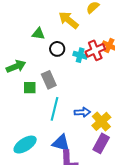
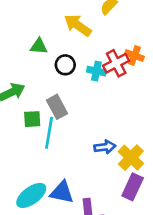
cyan line: (54, 109) -> (49, 133), moved
blue triangle: (61, 143) -> (62, 192), moved

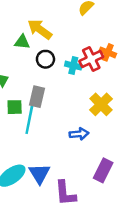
yellow arrow: (78, 25) -> (40, 29), moved
gray rectangle: (57, 107) -> (37, 97), turned 40
yellow cross: (131, 158) -> (101, 104), moved
blue triangle: (62, 192) -> (39, 174), turned 45

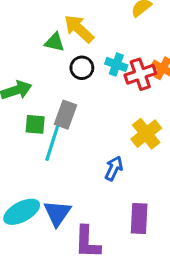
cyan cross: (73, 66) -> (116, 64), moved
blue arrow: (79, 134) -> (114, 168), turned -66
purple rectangle: (103, 170) -> (139, 219), turned -30

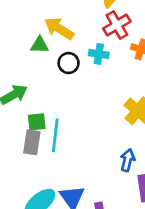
red cross: (140, 74) -> (117, 25), moved
gray rectangle: (66, 115) -> (32, 142), moved
blue arrow: (114, 168) -> (128, 160), moved

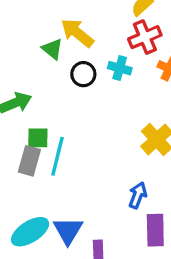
green triangle: (40, 45) -> (52, 49), turned 30

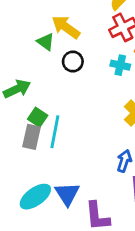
cyan cross: (120, 68) -> (120, 65), moved
green square: (38, 138) -> (38, 117), turned 36

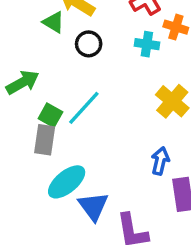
cyan line: (55, 132) -> (84, 108), moved, turned 36
cyan ellipse: (35, 197) -> (67, 182), moved

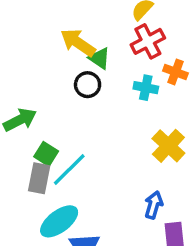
green triangle: (54, 22) -> (99, 58), moved
cyan line: (84, 108) -> (69, 169), moved

